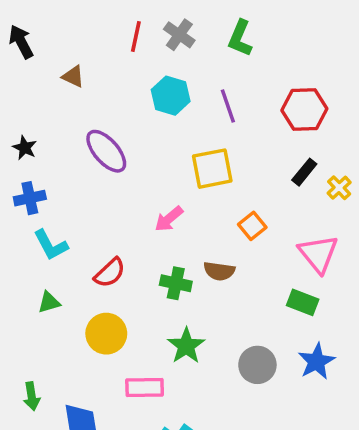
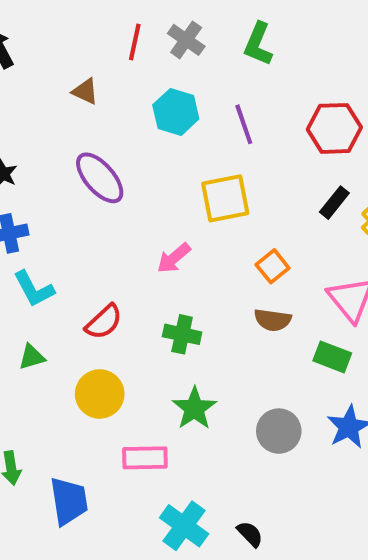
brown triangle: (73, 76) -> (85, 91), moved
brown semicircle: (219, 271) -> (273, 320), moved

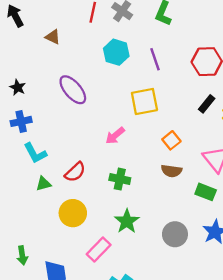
brown triangle: (85, 91) -> (53, 37), moved
green triangle: (32, 357) -> (43, 184), moved
pink rectangle: (145, 458) -> (99, 250), turned -45

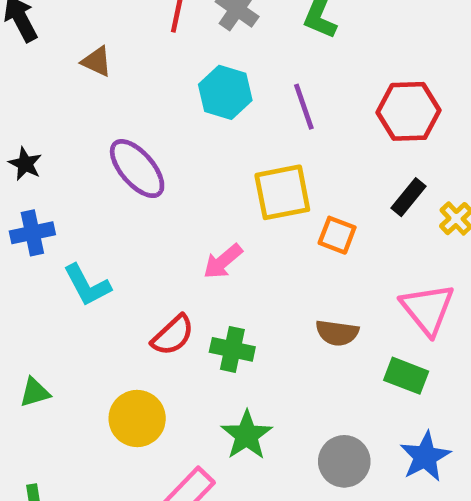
orange square: (171, 140) -> (337, 235), moved, turned -30
cyan L-shape: (35, 153) -> (87, 285), moved
red semicircle: (75, 172) -> (173, 335), moved
green triangle: (43, 184) -> (35, 392), moved

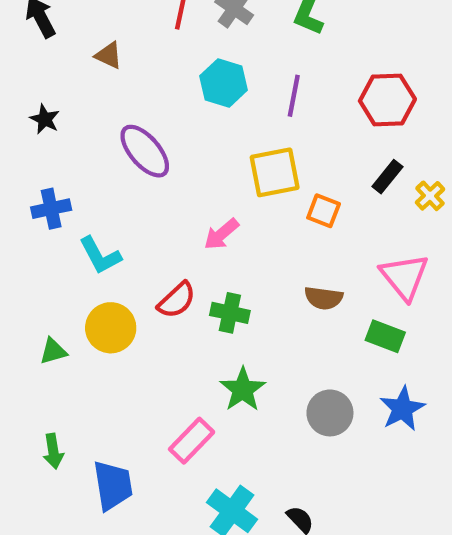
purple line: (304, 107) -> (294, 96), turned 30
black star: (25, 164) -> (45, 119), moved
yellow circle: (137, 418) -> (111, 328), moved

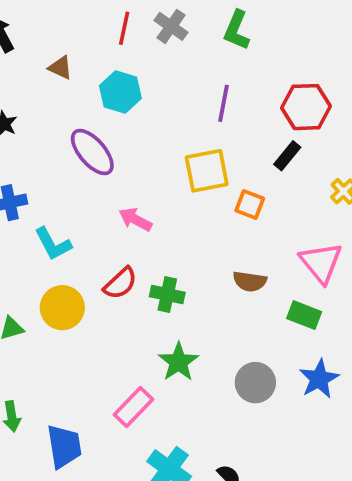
cyan hexagon: (224, 83) -> (120, 92), moved
black rectangle: (387, 177) -> (287, 156), moved
pink arrow: (221, 234) -> (135, 220), moved, turned 68

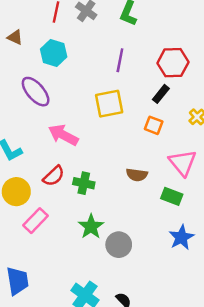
orange square: (250, 205) -> (154, 125), moved
pink arrow: (135, 220) -> (63, 135), size x1.4
gray circle: (255, 383) -> (119, 245), moved
pink rectangle: (134, 407) -> (36, 221), moved

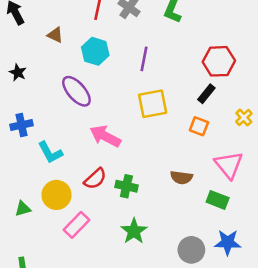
purple line: (120, 60) -> (144, 59), moved
blue star: (181, 237) -> (228, 242), turned 30
gray circle: (119, 245) -> (191, 250), moved

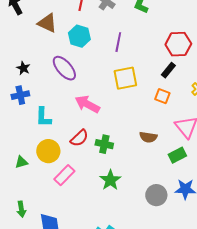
brown triangle: (55, 35) -> (47, 23), size x1.5
black star: (18, 73) -> (23, 68), moved
cyan L-shape: (50, 152) -> (43, 117), turned 30
green rectangle: (218, 200) -> (177, 155), turned -48

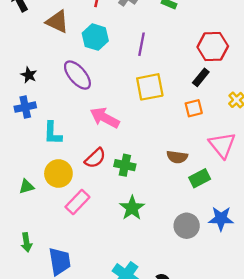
orange square: (162, 96) -> (194, 108), turned -35
green rectangle: (177, 155) -> (200, 178), moved

